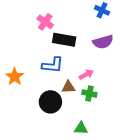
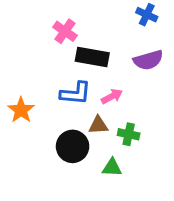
pink arrow: (86, 75) -> (112, 96), moved
green triangle: (81, 128) -> (112, 168), moved

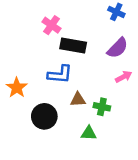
purple semicircle: (148, 60) -> (118, 48), turned -30
pink arrow: (112, 96) -> (124, 77), moved
black circle: (73, 146) -> (44, 116), moved

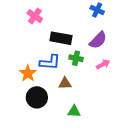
pink cross: (52, 25) -> (35, 16), moved
orange star: (17, 88) -> (28, 73), moved
green cross: (102, 107) -> (76, 58), moved

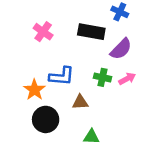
pink cross: (35, 16) -> (43, 32), moved
black rectangle: (61, 38) -> (91, 32), moved
green cross: (76, 58) -> (102, 77), moved

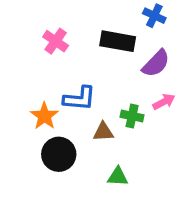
green cross: (102, 77) -> (132, 116), moved

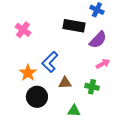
pink cross: (56, 41) -> (23, 30), moved
blue L-shape: (79, 98) -> (50, 62), turned 130
green cross: (132, 116) -> (92, 87), moved

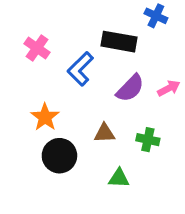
purple semicircle: (98, 40) -> (130, 88), moved
blue L-shape: (50, 62) -> (80, 69), moved
pink arrow: (103, 64) -> (169, 88), moved

